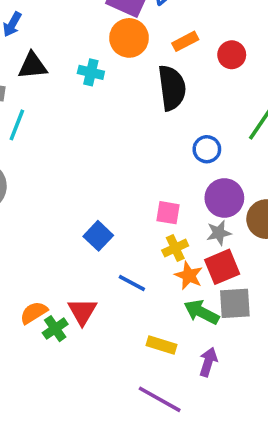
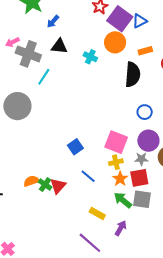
pink square: (168, 213) -> (116, 142), size x1.6
green cross: (55, 329) -> (45, 185), moved, turned -32

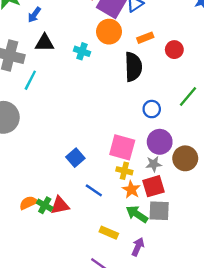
yellow cross: (116, 162) -> (124, 171), turned 32
red triangle: (58, 186) -> (60, 205), turned 42

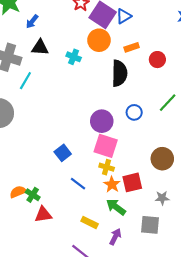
purple circle: (160, 142) -> (102, 121), moved
gray star: (154, 164) -> (162, 198), moved
red triangle: (60, 205) -> (43, 215), moved
gray square: (159, 211) -> (150, 225), moved

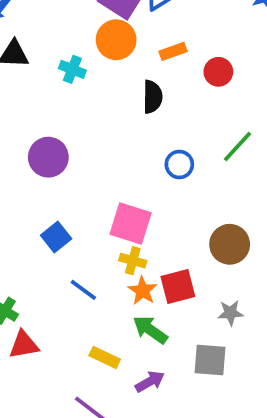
black semicircle: (119, 73) -> (153, 97), size x0.7
purple circle: (102, 121) -> (48, 157), moved
purple arrow: (115, 237) -> (150, 382), turned 35

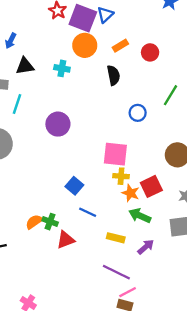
blue square: (56, 237) -> (74, 186), moved
blue line: (83, 290) -> (88, 212), moved

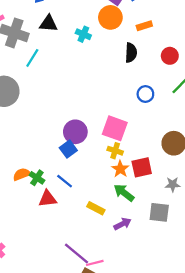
red circle: (150, 52) -> (170, 56), moved
purple circle: (58, 124) -> (75, 132), moved
blue line: (88, 212) -> (65, 181), moved
purple line: (116, 272) -> (76, 254), moved

